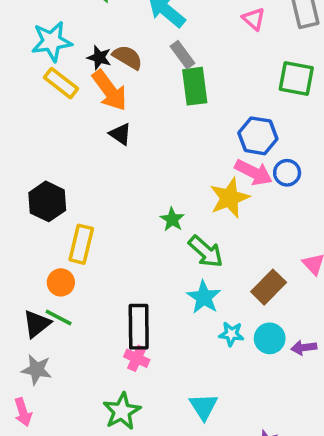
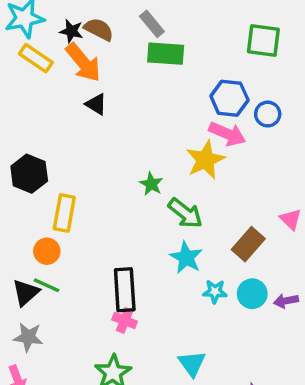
green rectangle: (195, 86) -> (166, 54), turned -75
blue circle: (287, 173) -> (268, 114), moved

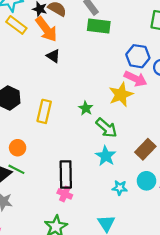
yellow rectangle: (64, 213) -> (44, 111), moved
cyan star: (215, 292) -> (120, 188), moved

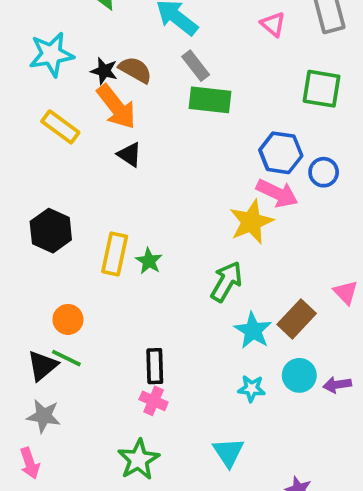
yellow rectangle: (16, 25) -> (60, 127), moved
green star: (86, 108) -> (149, 261), moved
green arrow: (106, 128) -> (226, 282), turned -100
cyan star: (106, 156) -> (253, 330), moved
black rectangle: (66, 174) -> (155, 366), size x0.7

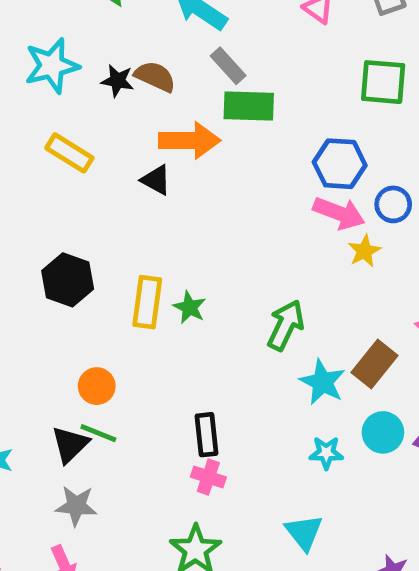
orange arrow: (116, 107) -> (189, 140), moved, turned -48
blue circle: (324, 172) -> (393, 204), moved
yellow star: (251, 222) -> (364, 251), moved, size x0.6

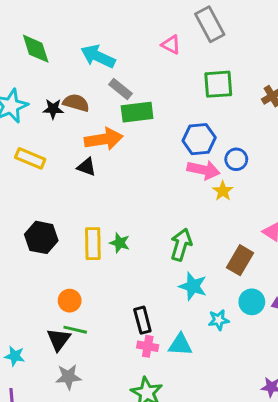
cyan star: (323, 382) -> (193, 286), moved
cyan triangle: (304, 532) -> (180, 345), moved, turned -40

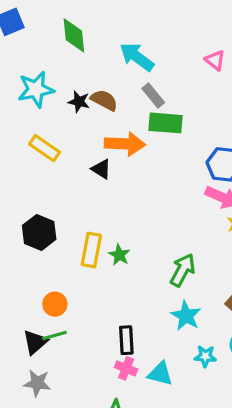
green line: (75, 330) -> (54, 335), turned -40

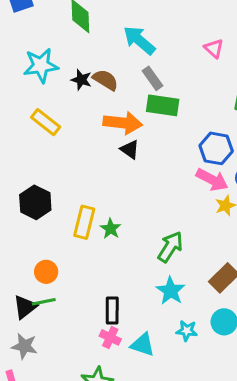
black triangle: (101, 169) -> (130, 149), moved

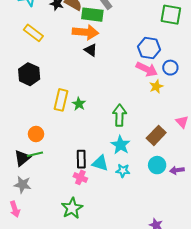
green rectangle: (163, 105) -> (92, 15), moved
black hexagon: (35, 202) -> (29, 74), moved
green arrow: (170, 247) -> (120, 115), turned -30
cyan star: (187, 331) -> (123, 171), moved
cyan triangle: (143, 345) -> (100, 163), moved

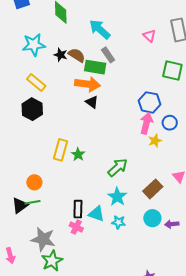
pink arrow: (147, 69) -> (146, 123), turned -105
black hexagon: (29, 74) -> (32, 109), moved
green arrow: (120, 115) -> (118, 167), turned 45
gray star: (23, 185) -> (43, 239), moved, size x1.4
green star: (72, 208) -> (52, 261), moved

